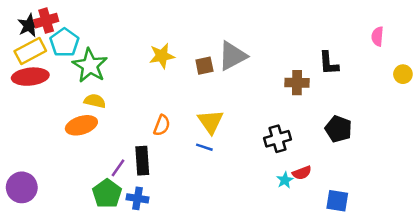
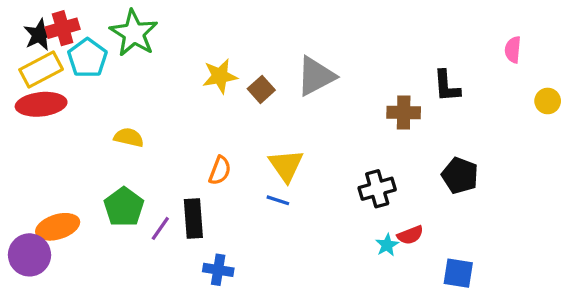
green star: (90, 66) -> (134, 33), moved
brown square: (204, 66) -> (261, 89), moved, turned -30
orange ellipse: (81, 125) -> (58, 227), moved
green pentagon: (107, 193) -> (124, 207), moved
blue cross: (137, 198) -> (218, 270), moved

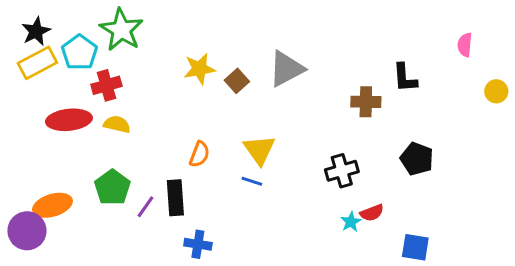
red cross: (63, 28) -> (106, 85), moved
red ellipse: (41, 104) -> (69, 120), moved

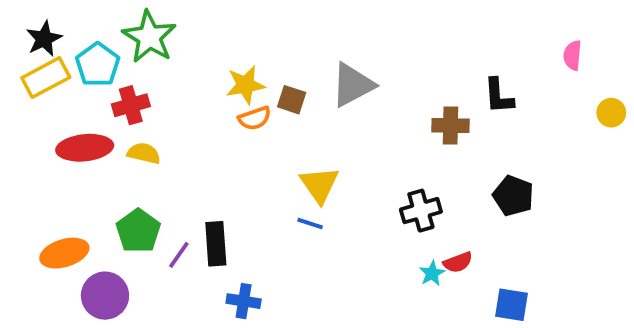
brown square: (237, 81) -> (292, 100), turned -30
orange semicircle: (199, 154) -> (255, 118), moved, turned 50
purple circle: (27, 231) -> (105, 296), moved

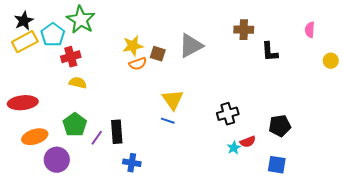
brown cross: (451, 126) -> (244, 30), moved
red ellipse: (85, 148) -> (23, 103), moved
black pentagon: (513, 196) -> (280, 126), moved, turned -30

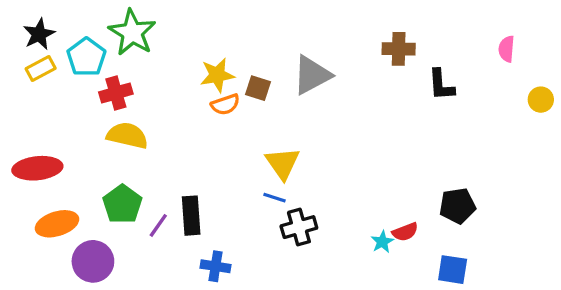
yellow rectangle: (25, 42) -> (41, 69), size x0.7
yellow semicircle: (78, 83) -> (127, 136), size x1.4
black cross: (228, 114) -> (299, 227), moved

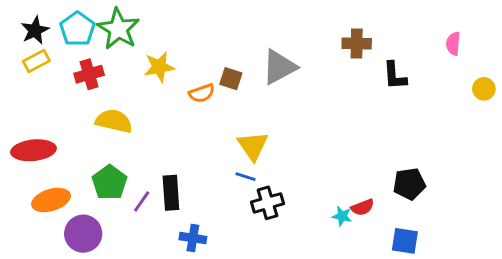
cyan pentagon: (86, 57) -> (77, 29), moved
yellow star: (217, 75) -> (159, 67), moved
red cross: (116, 93) -> (89, 74), moved
cyan star: (382, 242) -> (342, 216), turned -30

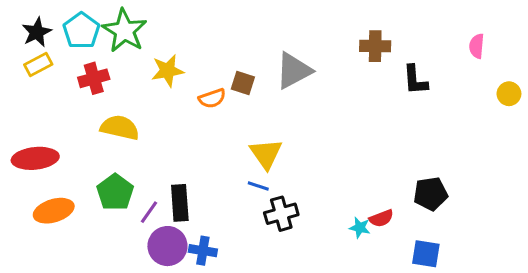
purple circle: (83, 234) -> (167, 246), moved

